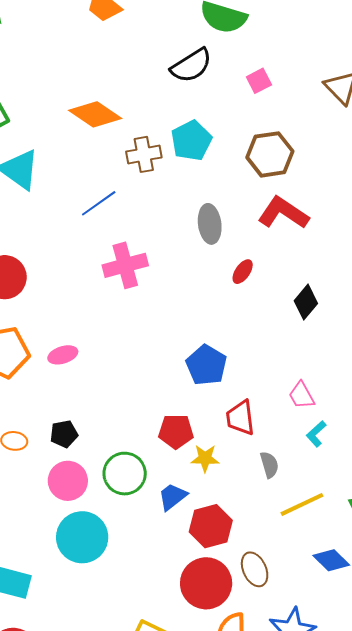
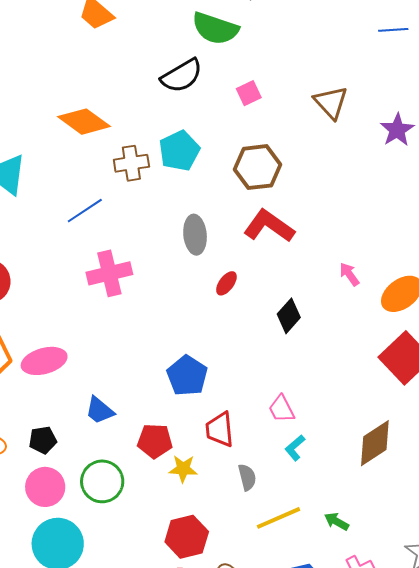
pink ellipse: (63, 355) -> (44, 361), size x1.5
blue trapezoid: (173, 497) -> (100, 410), moved, turned -104

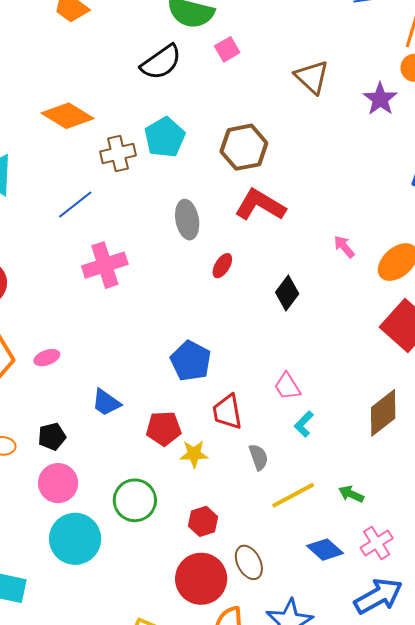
pink square: (249, 93) -> (227, 49), moved
pink ellipse: (44, 361) -> (47, 358), size x0.6
green circle: (102, 481) -> (135, 500), moved
red hexagon: (187, 537) -> (203, 521), size x0.7

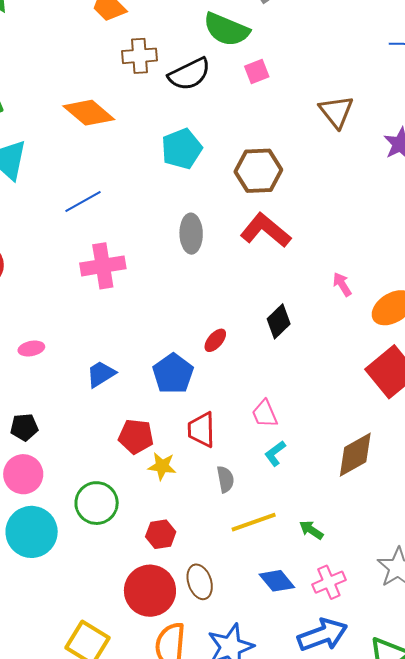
brown cross: (118, 153) -> (139, 56), moved
red ellipse: (222, 266) -> (215, 340), moved
blue trapezoid: (106, 403) -> (101, 374), moved, turned 104

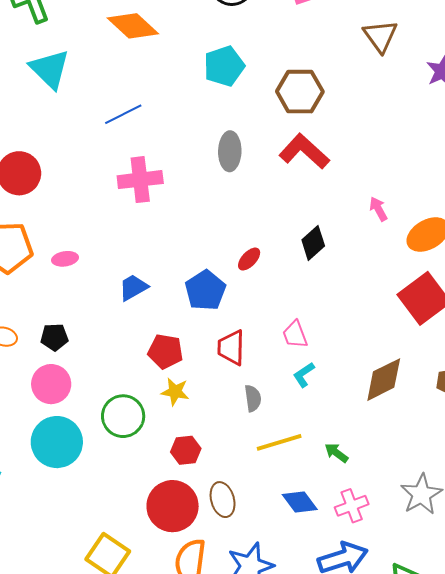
yellow star: (162, 466) -> (175, 392), moved

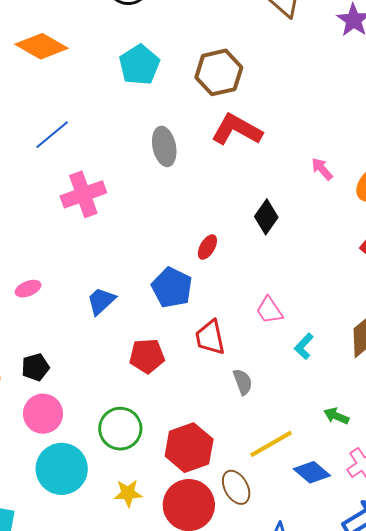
cyan L-shape: (304, 375) -> (304, 346), moved
yellow star: (175, 392) -> (128, 493), moved
yellow line: (279, 442) -> (271, 444), moved
red hexagon: (186, 450) -> (189, 448), size x1.6

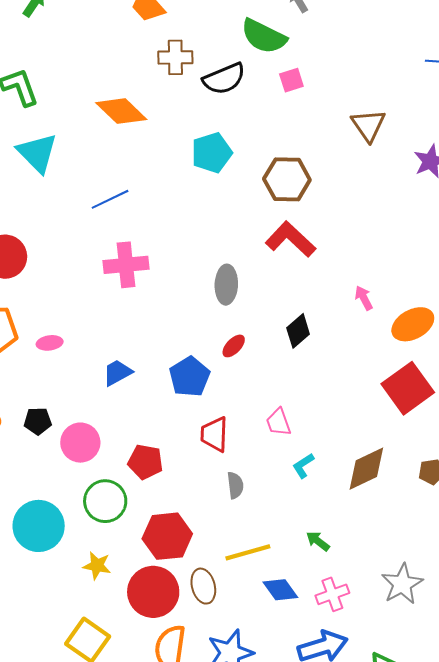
gray ellipse: (164, 146) -> (226, 285), moved
red pentagon: (147, 356) -> (145, 462), moved
pink circle: (43, 414) -> (80, 443), moved

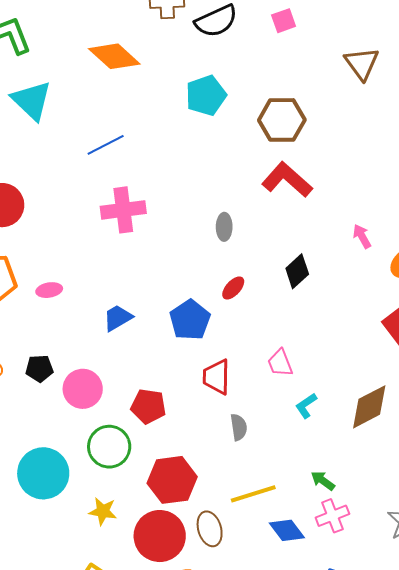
gray ellipse: (226, 285) -> (224, 227), size x0.7
pink cross: (332, 594) -> (332, 516), moved

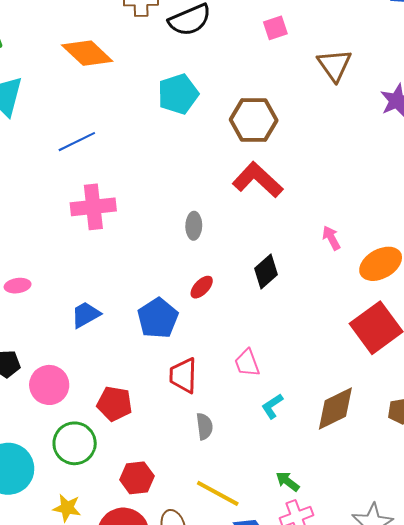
pink square: (284, 21) -> (275, 28), moved
red hexagon: (172, 480) -> (137, 478), size x0.7
yellow line: (253, 494) -> (218, 493), turned 45

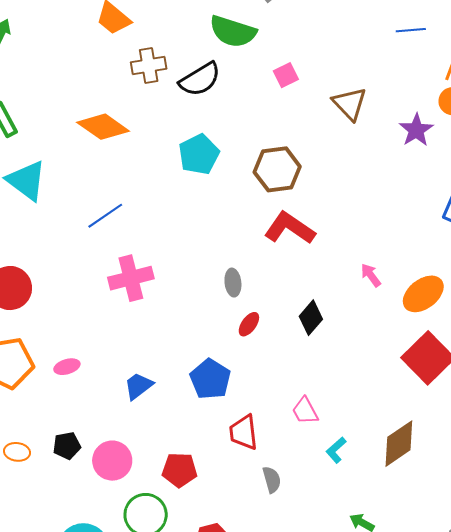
red ellipse: (202, 287) -> (249, 324), moved

